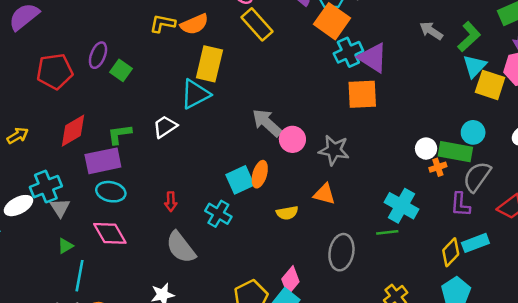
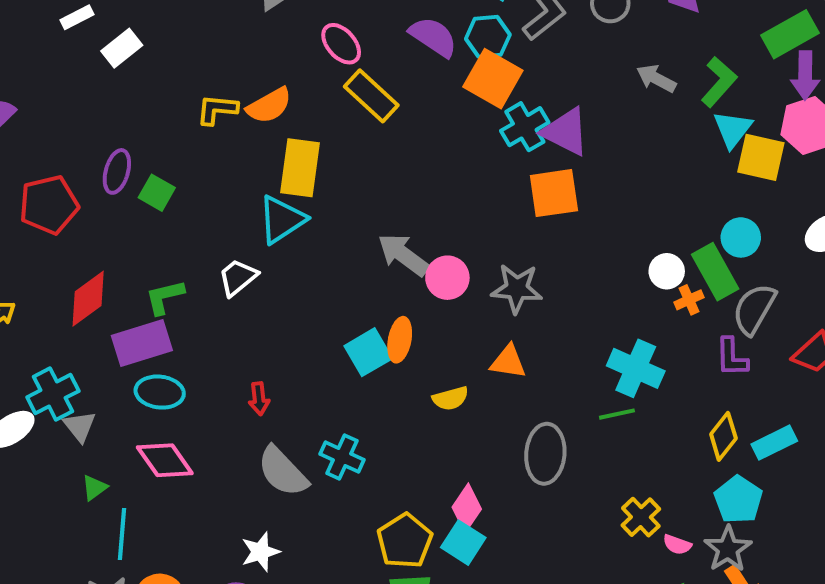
green rectangle: (455, 152) -> (715, 272), turned 56
cyan cross: (218, 214) -> (342, 457), moved
cyan rectangle: (475, 243) -> (774, 443), moved

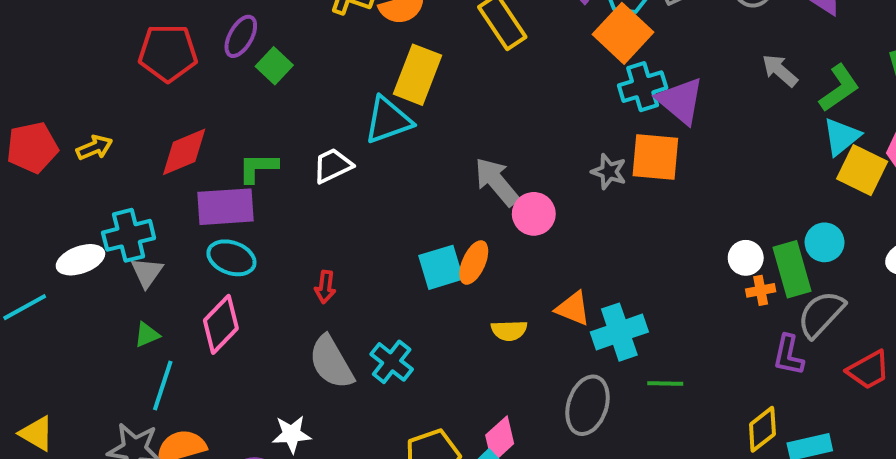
gray star: (517, 289) -> (609, 172), moved, size x0.7
cyan cross: (636, 368) -> (619, 332), moved, turned 34
pink diamond: (165, 460) -> (221, 324), turned 66

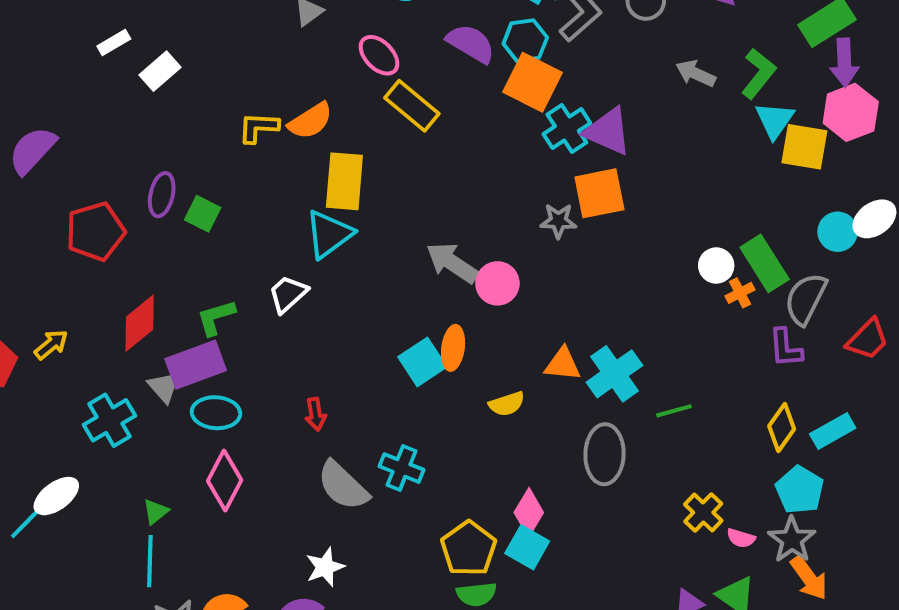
cyan circle: (825, 242) -> (838, 232), moved
white ellipse: (80, 260) -> (56, 496), moved
gray triangle: (147, 272) -> (164, 387), moved
cyan line: (163, 385) -> (150, 561), moved

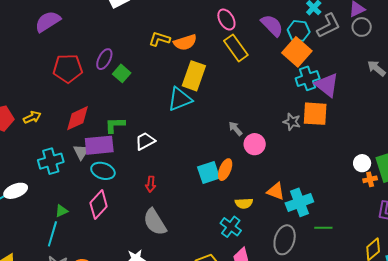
gray arrow: (452, 263) -> (235, 129), size x0.6
white trapezoid: (288, 294) -> (145, 141), moved
cyan cross: (401, 468) -> (231, 227), moved

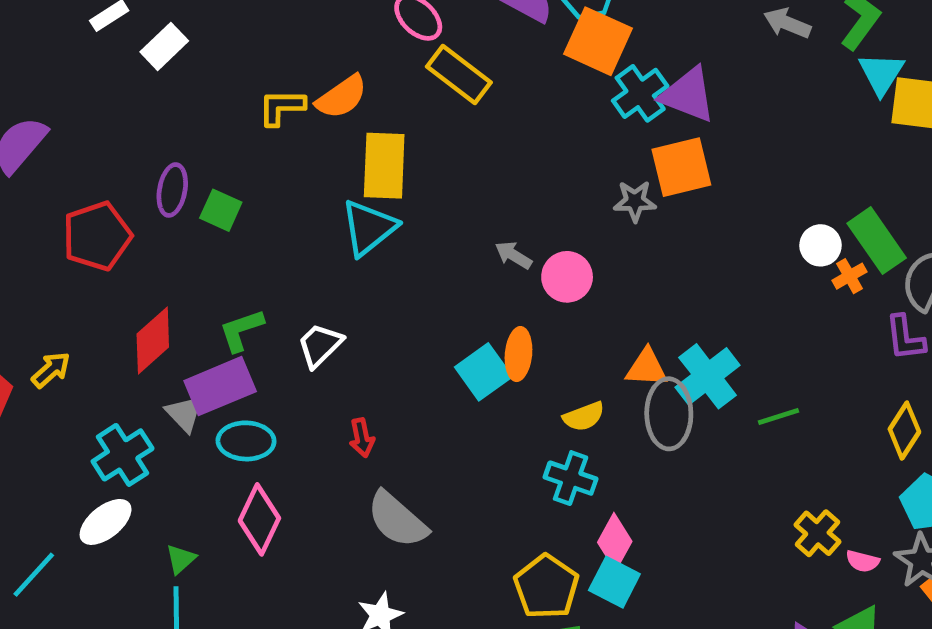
white ellipse: (16, 191) -> (106, 522), moved
gray ellipse: (285, 240) -> (669, 414), moved

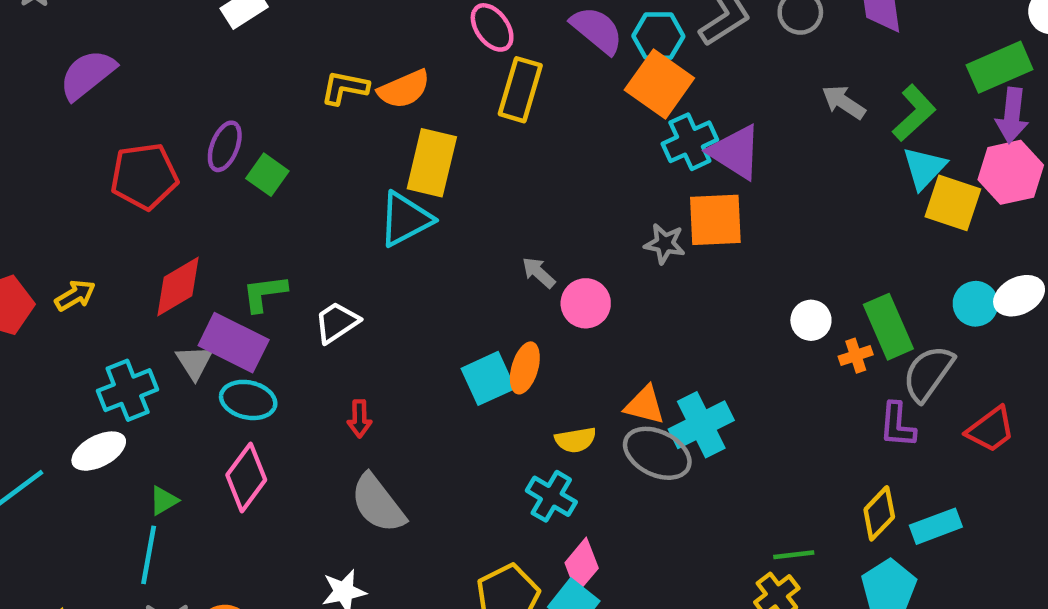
yellow rectangle: (459, 75) -> (520, 90), turned 58
white circle: (821, 245) -> (811, 320), moved
purple rectangle: (220, 386) -> (234, 343), turned 38
gray ellipse: (669, 414) -> (657, 453), turned -74
green line: (778, 416) -> (794, 555), moved

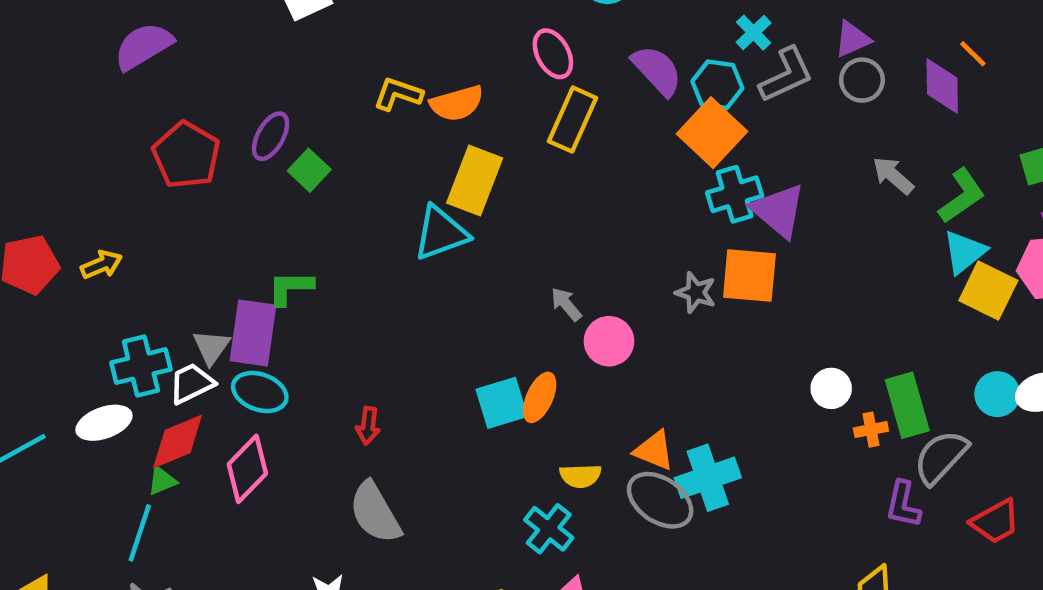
red pentagon: (144, 176) -> (186, 155), turned 30
red diamond: (178, 287) -> (178, 441), moved
white trapezoid: (337, 322) -> (192, 383), moved
purple rectangle: (234, 343) -> (253, 333), turned 64

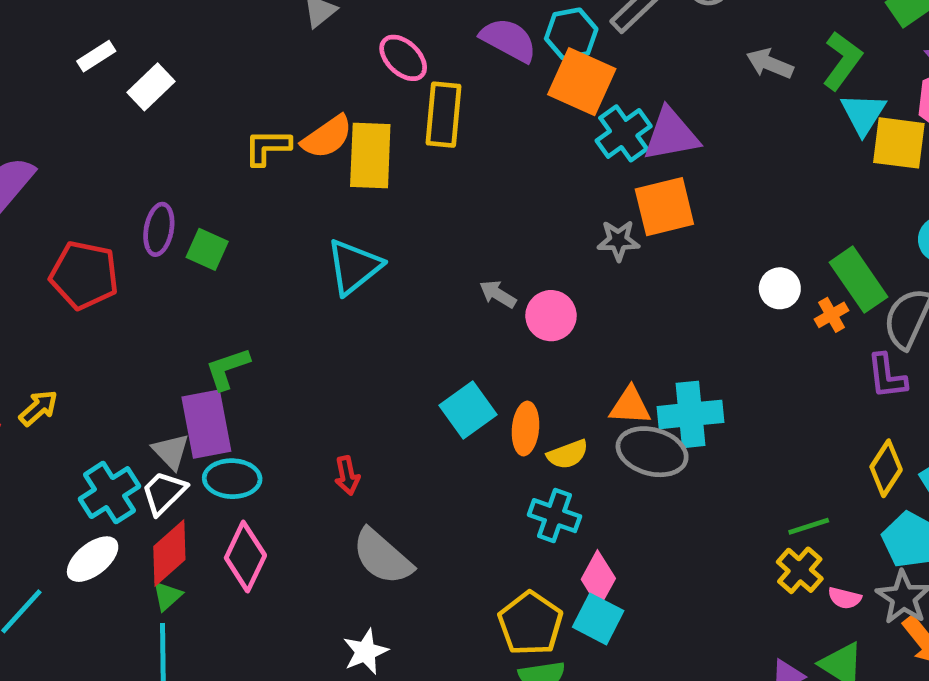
yellow rectangle: (475, 180) -> (370, 155), moved
purple triangle: (778, 211) -> (671, 135), turned -32
orange ellipse: (540, 397) -> (525, 429), moved
cyan cross: (708, 478) -> (691, 414), turned 32

